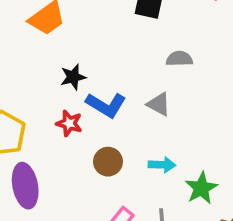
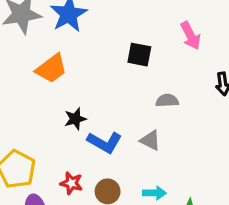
red star: (69, 123) -> (71, 183), moved

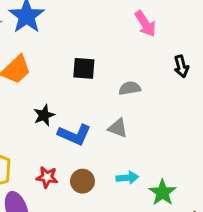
black square: (139, 55) -> (84, 68), moved

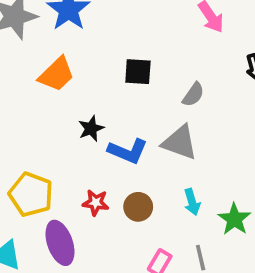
gray semicircle: (130, 88) -> (193, 95), turned 135
gray triangle: (118, 128) -> (180, 143), size x1.5
cyan arrow: (127, 178) -> (192, 202), turned 80

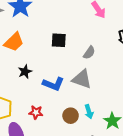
black star: (91, 128) -> (25, 72), moved
brown circle: (138, 207) -> (71, 116), moved

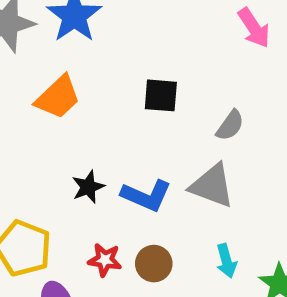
black star: (25, 72) -> (88, 187), moved
brown circle: (71, 116) -> (154, 264), moved

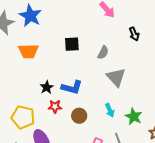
orange trapezoid: (58, 97) -> (28, 51), turned 50
gray triangle: (212, 186) -> (116, 77), moved, turned 35
red star: (105, 260) -> (55, 106), moved

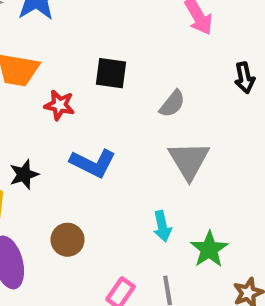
black star: (47, 87) -> (24, 174), moved
red star: (55, 106) -> (59, 105), moved
brown circle: (79, 116) -> (68, 240), moved

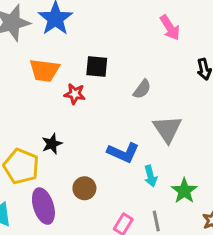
black square: (111, 73) -> (97, 66), moved
gray semicircle: (172, 104) -> (142, 89), moved
blue L-shape: (93, 163) -> (123, 153), moved

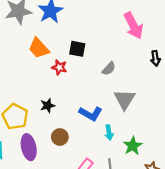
pink arrow: (170, 28) -> (133, 26), size x1.4
orange trapezoid: (44, 70) -> (39, 48), turned 35
black star: (52, 144) -> (48, 106), moved

